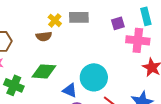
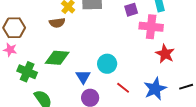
cyan circle: (94, 77) -> (107, 64), size x0.7
blue triangle: (70, 90) -> (83, 77), turned 35

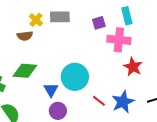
cyan circle: (107, 64) -> (75, 77), size x1.4
red line: (123, 88) -> (99, 101), moved

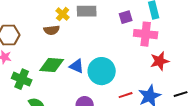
red star: (133, 67) -> (160, 61), turned 30
blue triangle: (51, 90) -> (77, 66), moved, turned -35
red line: (99, 101) -> (126, 95), turned -56

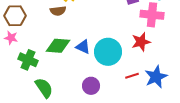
red star: (160, 61) -> (141, 42), moved

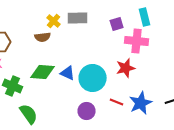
red line: (132, 76) -> (117, 102), turned 40
purple circle: (91, 86) -> (87, 111), moved

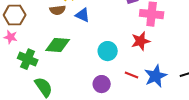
blue triangle: (68, 73) -> (83, 15), moved
cyan circle: (93, 78) -> (108, 51), size x0.7

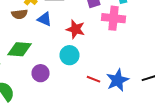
red star: (141, 41) -> (76, 29), moved, turned 30
purple circle: (102, 84) -> (40, 73), moved

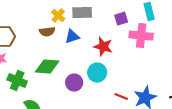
blue triangle: (44, 19) -> (72, 37), turned -42
purple circle: (40, 73) -> (74, 83), moved

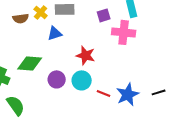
brown semicircle: (47, 32) -> (21, 18), moved
red star: (103, 47) -> (86, 55), moved
cyan circle: (97, 73) -> (82, 80), moved

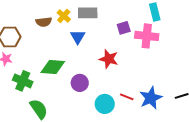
purple square: (104, 15) -> (124, 28), moved
blue triangle: (55, 33) -> (78, 37), turned -42
cyan circle: (82, 80) -> (105, 104), moved

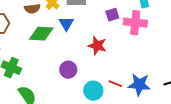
green diamond: (53, 67) -> (41, 34), moved
blue star: (151, 98) -> (139, 85), turned 30

